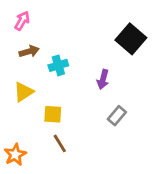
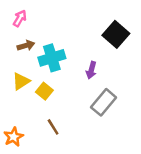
cyan cross: (58, 65) -> (52, 58), size x1.5
yellow square: (53, 114) -> (44, 91), moved, turned 35
gray rectangle: (117, 116) -> (104, 102), size x1.5

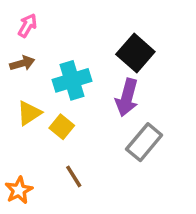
black square: (116, 34) -> (135, 53), moved
brown arrow: (26, 46) -> (22, 63), moved
purple arrow: (91, 70) -> (127, 98), size x1.5

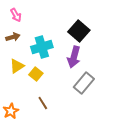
pink arrow: (27, 26) -> (16, 15), turned 120

